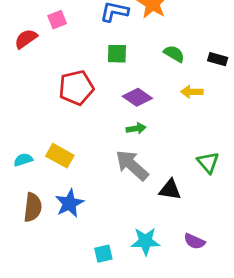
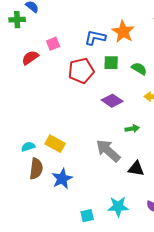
green square: (117, 54) -> (111, 63), moved
red pentagon: (76, 88) -> (81, 71), moved
green arrow: (136, 128) -> (132, 129), moved
brown semicircle: (33, 207) -> (36, 169), moved

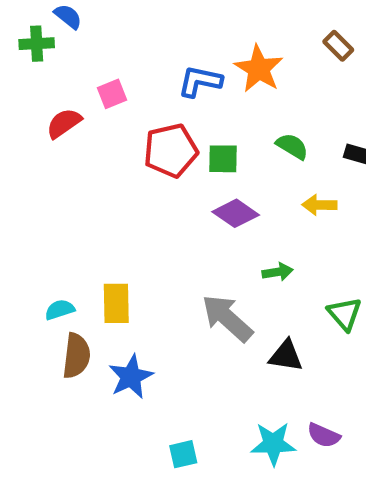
green square: (111, 63) -> (223, 159), moved
yellow rectangle: (55, 144) -> (116, 303), turned 60
cyan star: (118, 207) -> (273, 444), moved

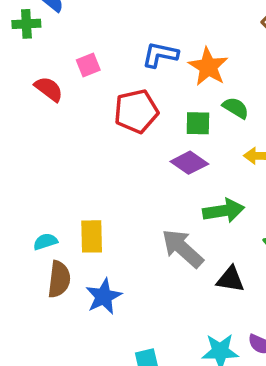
orange star: (259, 69) -> (208, 67), moved
red semicircle: (64, 123) -> (49, 89), turned 72
green square: (223, 159) -> (198, 123), moved
green arrow: (278, 272) -> (224, 211), size x1.6

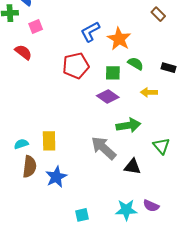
blue L-shape: (160, 55) -> (90, 32), turned -40
pink square: (88, 65) -> (36, 26), moved

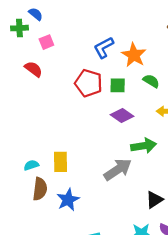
red pentagon: (76, 66) -> (89, 83), turned 30
green square: (113, 73) -> (118, 85), moved
gray arrow: (104, 148) -> (118, 170), turned 104
black triangle: (132, 167) -> (154, 200), moved, turned -42

